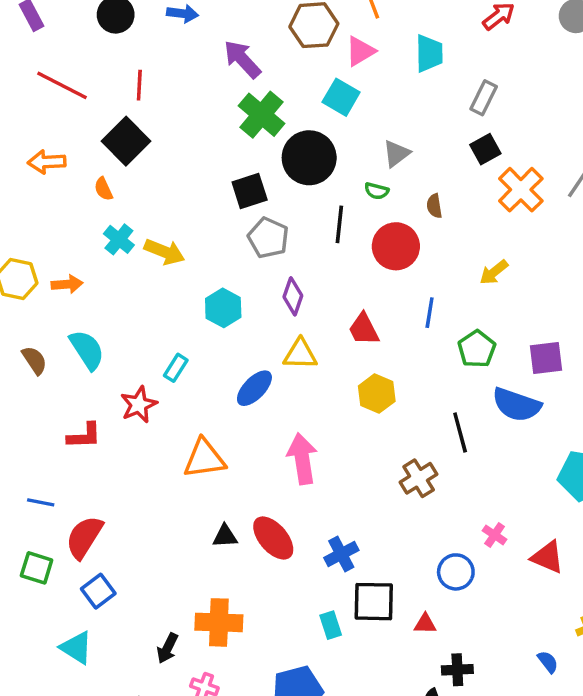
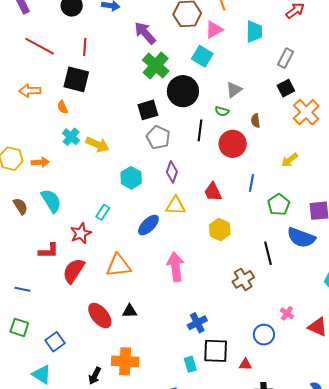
black square: (126, 141) -> (76, 79), turned -32
red semicircle: (84, 537) -> (74, 271), moved
red ellipse: (273, 538) -> (100, 316), moved

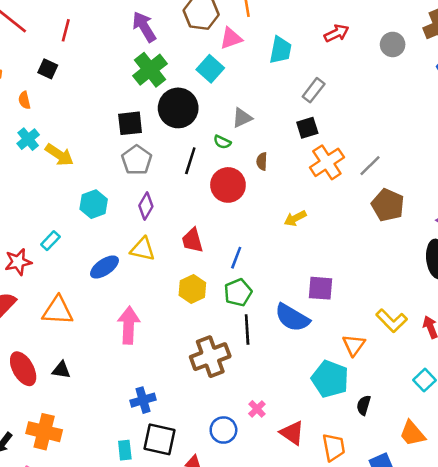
black square: (76, 79) -> (48, 69), size x0.6
blue line: (252, 183) -> (236, 258), moved
green pentagon: (279, 205) -> (238, 292), moved
brown cross: (243, 279) -> (210, 357), size x1.4

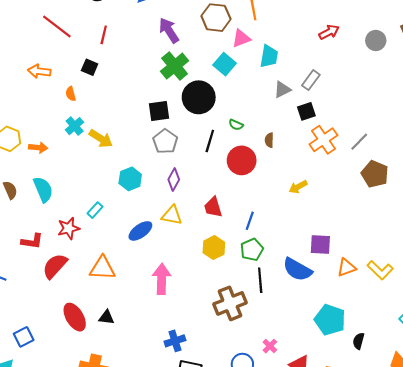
cyan trapezoid: (281, 50) -> (269, 56), moved
gray triangle: (242, 118) -> (282, 90), moved
orange triangle: (354, 345) -> (346, 267), moved, turned 36

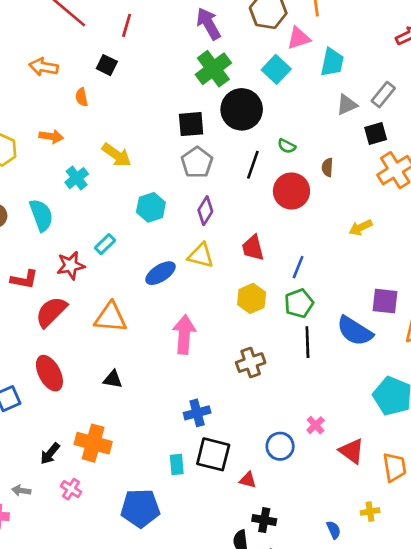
cyan cross: (75, 126) -> (77, 178), moved
orange arrow: (38, 148) -> (51, 136), moved
brown cross: (230, 303) -> (251, 363), moved, size x0.7
red ellipse: (75, 317) -> (49, 373), moved

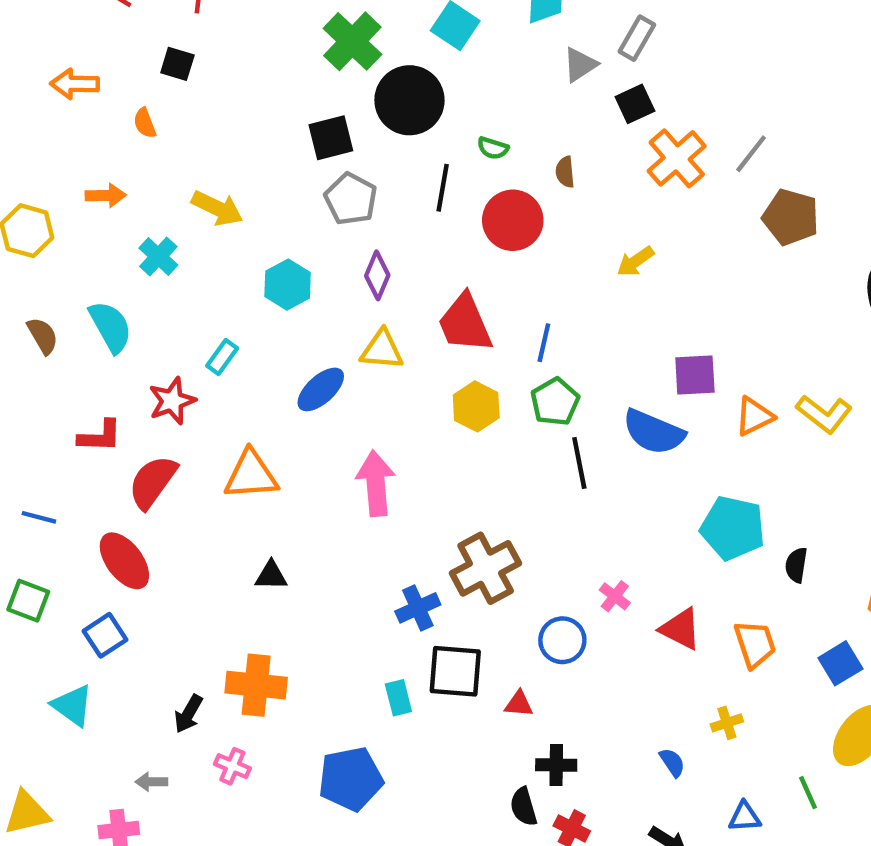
red trapezoid: (253, 248) -> (465, 323), size x1.4
brown cross: (251, 363) -> (486, 568), moved, size x1.4
red ellipse: (49, 373) -> (124, 561), moved

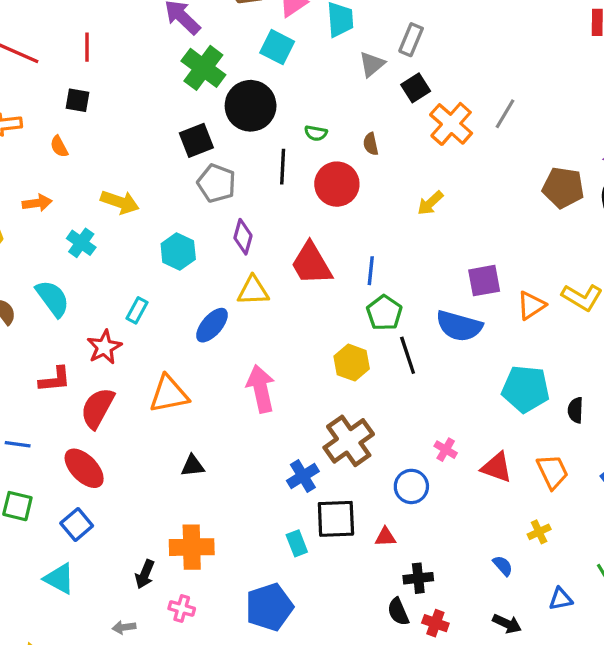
brown pentagon: (791, 217) -> (563, 188), moved
yellow hexagon: (476, 406) -> (352, 363), moved

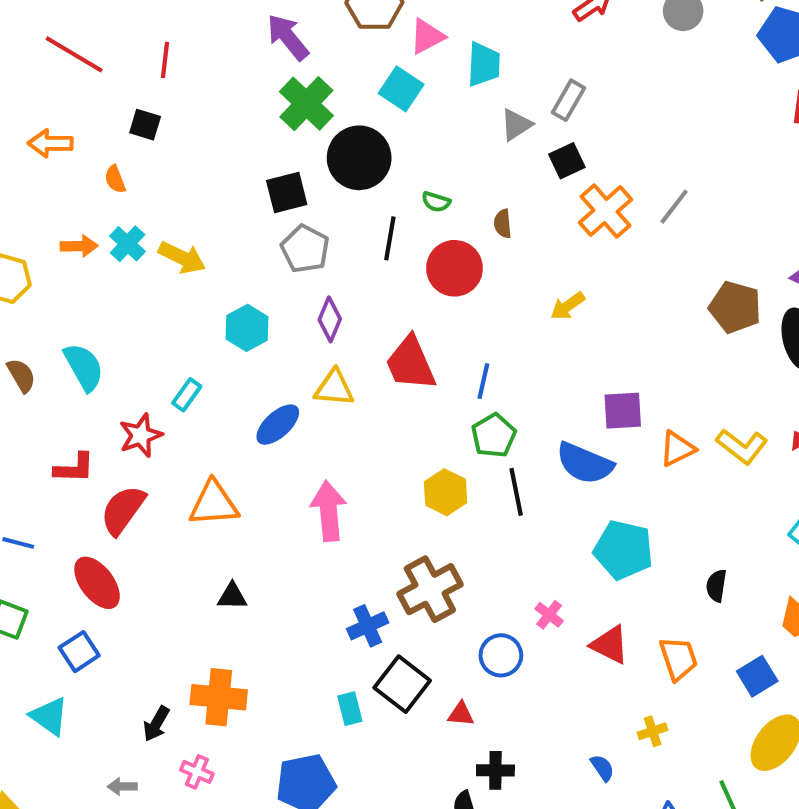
cyan cross: (81, 243) -> (128, 244), moved
cyan pentagon: (526, 389) -> (623, 550), moved
black square: (336, 519) -> (402, 684), turned 33

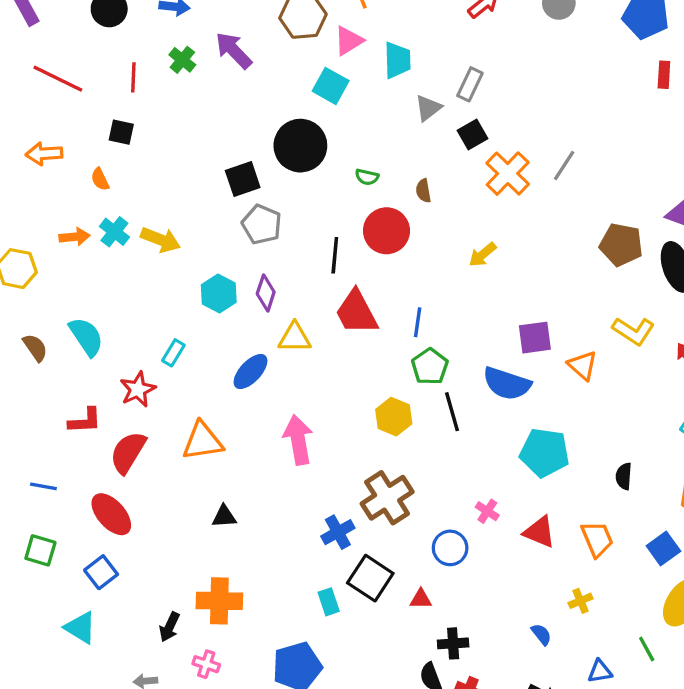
green cross: (306, 104) -> (182, 60), moved, size x0.6
black line: (390, 238) -> (335, 255), moved
purple diamond: (330, 319) -> (266, 293), moved
yellow L-shape: (742, 446) -> (633, 331), moved
orange triangle: (677, 449) -> (583, 365), turned -48

